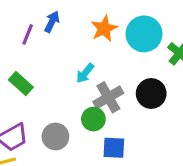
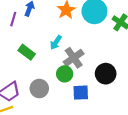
green rectangle: (21, 84) -> (27, 52), moved
black circle: (151, 94) -> (106, 74), moved

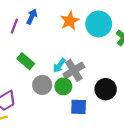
cyan arrow: (56, 42) -> (59, 65), moved
gray circle: (39, 89) -> (42, 85), moved

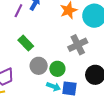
cyan arrow: (59, 65) -> (54, 87), moved, turned -112
gray cross: (74, 70) -> (78, 45), moved

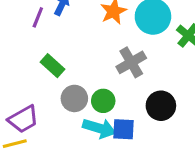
cyan arrow: (54, 87) -> (99, 128), size x1.5

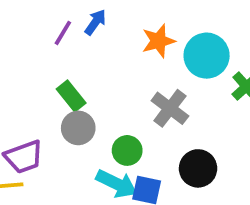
gray cross: (131, 62) -> (170, 108), turned -32
gray circle: (74, 98) -> (78, 128), moved

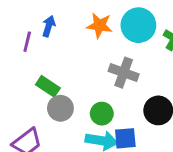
orange star: (158, 41) -> (100, 25), turned -30

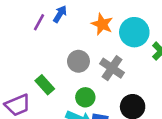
green rectangle: (48, 86) -> (45, 85), moved
gray circle: (60, 108) -> (78, 61), moved

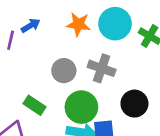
blue arrow: (60, 14) -> (31, 26), turned 42
green circle: (85, 97) -> (81, 107), size x1.5

